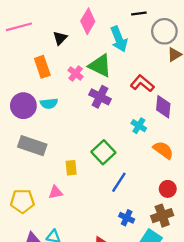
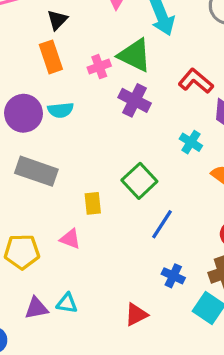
black triangle: (60, 38) -> (57, 20), moved
pink cross: (76, 73) -> (99, 67), turned 32
pink triangle: (56, 192) -> (70, 239), turned 32

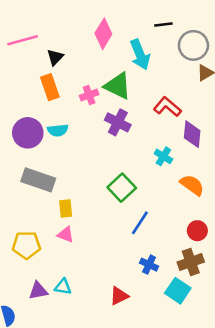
yellow rectangle: (93, 203) -> (66, 208), moved

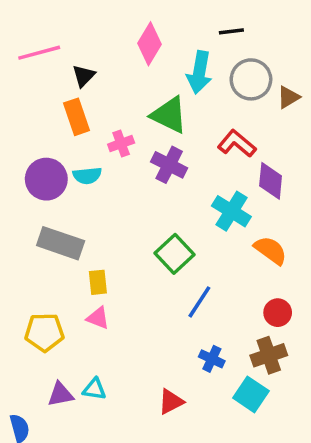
gray circle: (193, 45) -> (251, 79), moved
cyan arrow: (140, 55) -> (199, 72), turned 32
pink cross: (89, 95) -> (121, 144), moved
cyan cross: (163, 156) -> (231, 211), size x1.5

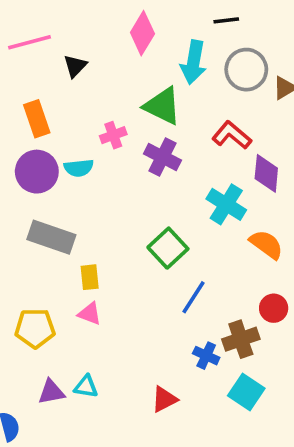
orange rectangle: (77, 117) -> (37, 119), moved
brown cross: (269, 355) -> (241, 339), moved

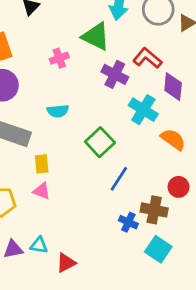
purple cross: (162, 157) -> (115, 74), moved
cyan semicircle: (79, 168) -> (58, 111), moved
brown cross: (241, 339) -> (154, 210), turned 30
red triangle: (164, 399) -> (66, 263), moved

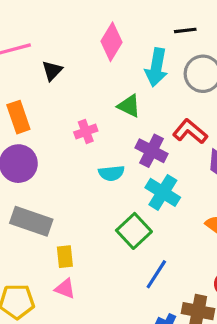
green triangle: (96, 36) -> (129, 106), size x0.7
cyan cross: (143, 110) -> (163, 192), moved
cyan semicircle: (58, 111) -> (111, 173), moved

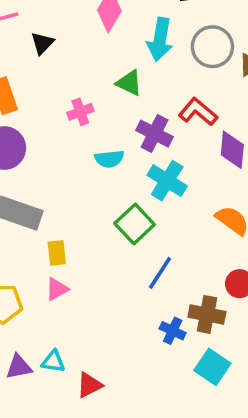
pink triangle: (65, 289) -> (57, 289), turned -50

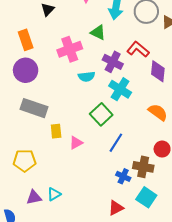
pink cross: (80, 112) -> (70, 49), size x1.6
pink triangle: (57, 289) -> (76, 143), moved
cyan triangle: (53, 361) -> (54, 194), turned -40
red triangle: (89, 385) -> (116, 208), moved

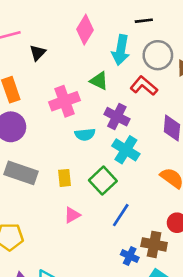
red L-shape: (138, 49) -> (144, 86), moved
yellow rectangle: (56, 131) -> (64, 178), moved

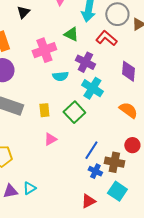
blue line: (121, 215) -> (91, 150), moved

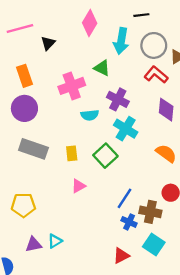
red L-shape: (106, 38) -> (156, 75), moved

